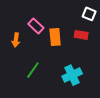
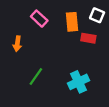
pink rectangle: (36, 26) -> (39, 19), moved
orange rectangle: (55, 37) -> (72, 22), moved

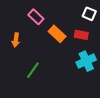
orange rectangle: (72, 22) -> (57, 34), moved, turned -42
cyan cross: (79, 82) -> (86, 61), moved

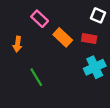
green line: (33, 70) -> (36, 77), turned -66

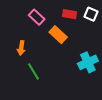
red rectangle: (89, 39) -> (69, 14), moved
orange arrow: (17, 44) -> (21, 48), moved

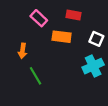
white square: (91, 14) -> (96, 39), moved
orange rectangle: (58, 35) -> (62, 37), turned -36

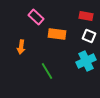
red rectangle: (74, 15) -> (86, 16), moved
green line: (36, 76) -> (47, 71), moved

